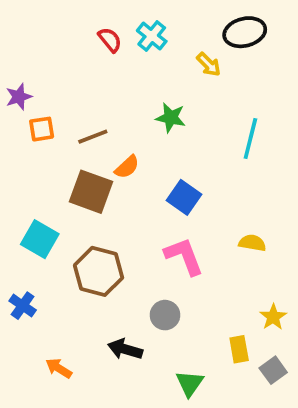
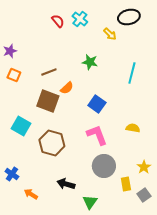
orange square: (42, 129) -> (14, 75), moved, turned 32
blue cross: (23, 306) -> (12, 174), moved
gray circle: (165, 315) -> (104, 166), moved, size x1.5
green triangle: (190, 383) -> (90, 202), moved

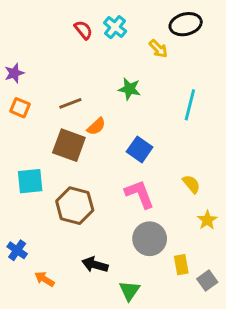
cyan square: (21, 126) -> (30, 181), turned -36
yellow semicircle: (133, 128) -> (191, 184), turned 40
yellow star: (144, 167) -> (207, 220), moved

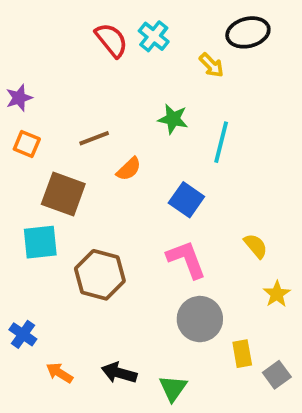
red semicircle: (83, 30) -> (111, 40), size x1.4
cyan line: (190, 105) -> (221, 142), moved
brown square: (69, 145) -> (63, 194), moved
black arrow: (95, 265) -> (119, 373), moved

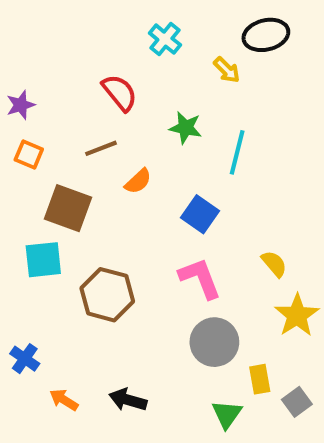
red semicircle: (111, 40) -> (120, 93), moved
yellow star: (277, 294) -> (297, 315), size x1.5
green triangle: (173, 388) -> (227, 414), moved

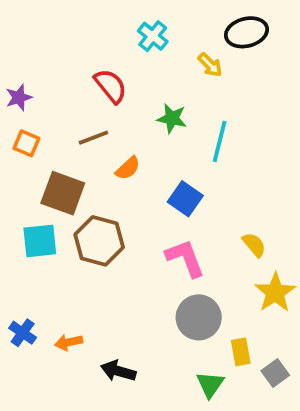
brown hexagon: (107, 295) -> (99, 241), moved
orange arrow: (64, 400) -> (69, 342), moved, turned -44

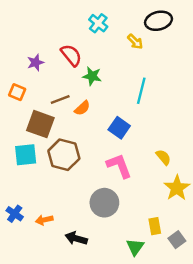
purple star: (19, 97) -> (36, 63), moved
green star: (172, 118) -> (92, 76), moved
brown line: (93, 138) -> (60, 99), moved
gray circle: (199, 317) -> (104, 203), moved

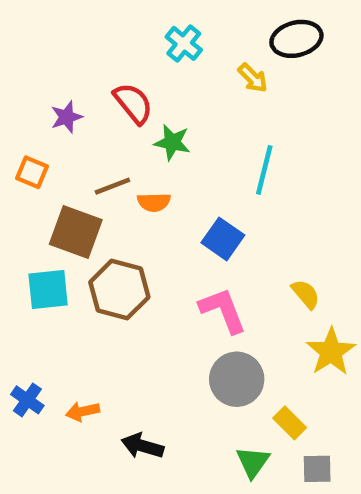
orange semicircle: (82, 108) -> (154, 202), turned 42
gray circle: (104, 203) -> (237, 379), moved
yellow rectangle: (155, 226) -> (290, 423), turned -35
gray square: (177, 240) -> (317, 469), moved, turned 35

